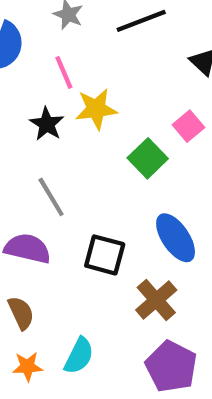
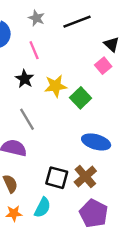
yellow star: (96, 109) -> (56, 86), moved
pink square: (188, 126) -> (103, 66), moved
blue ellipse: (176, 238) -> (96, 142), turned -40
black square: (105, 255) -> (57, 178), moved

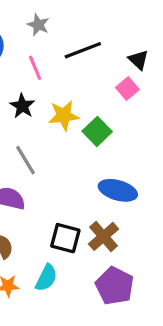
black line: (77, 22) -> (83, 50), moved

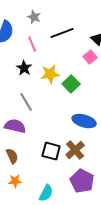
cyan semicircle: (46, 278) -> (46, 193), moved

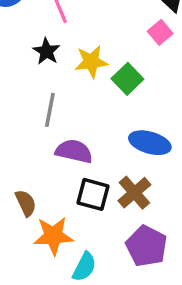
gray line: (26, 102) -> (50, 110), turned 42
purple semicircle: (15, 126) -> (74, 151), moved
orange star: (15, 181) -> (53, 236), moved, size x1.6

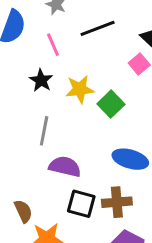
brown cross: (134, 193) -> (117, 202), turned 36

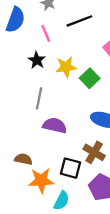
brown cross: (117, 202) -> (94, 152), turned 35
black square: (81, 204) -> (70, 168), moved
brown semicircle: (23, 211) -> (23, 159), turned -54

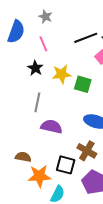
black line: (79, 21) -> (86, 38), moved
green square: (90, 78) -> (83, 84), turned -30

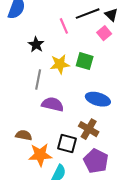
pink line: (43, 44) -> (64, 26), moved
yellow star: (62, 74) -> (60, 64), moved

